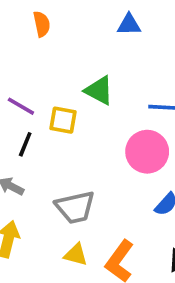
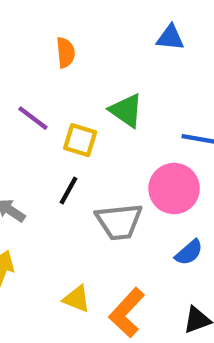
orange semicircle: (42, 24) -> (66, 53), moved
black line: (25, 144) -> (68, 191), moved
gray trapezoid: (75, 207) -> (119, 222), moved

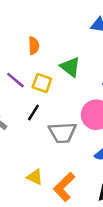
orange semicircle: (66, 53) -> (34, 46), moved
purple line: (33, 118) -> (15, 80), moved

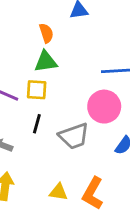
orange semicircle: (34, 46) -> (46, 33), moved
green triangle: (70, 67) -> (46, 62), moved, turned -30

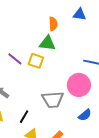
black line: (37, 124) -> (24, 117), moved

